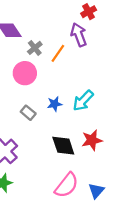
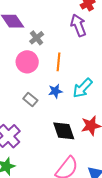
orange line: (58, 53) -> (58, 62), moved, turned -30

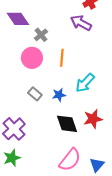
purple arrow: (78, 25) -> (81, 23), turned -40
blue star: (55, 91) -> (59, 95), moved

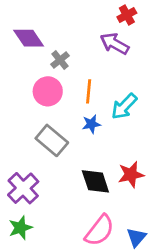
cyan arrow: (85, 83) -> (124, 106), moved
gray rectangle: (35, 94) -> (52, 140), size x1.6
blue star: (59, 95) -> (91, 124), moved

